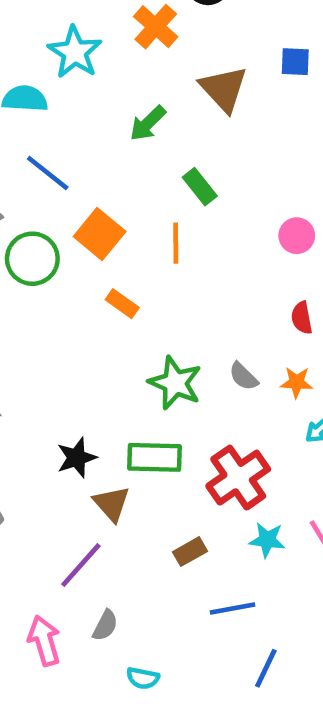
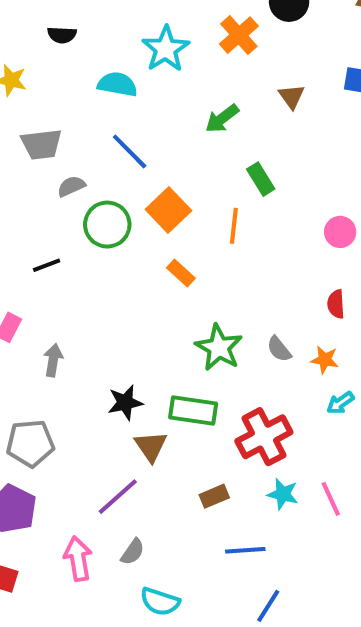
brown triangle: (224, 89) -> (292, 96), size x0.6
cyan semicircle: (143, 678) -> (160, 602), size x1.4

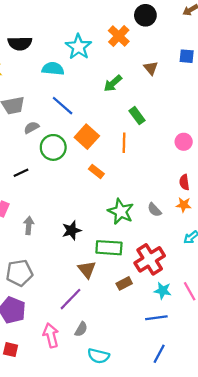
black semicircle: (62, 35) -> (20, 43), size x1.5
orange star: (325, 360) -> (184, 205), moved
black star: (125, 403) -> (72, 230), moved
brown rectangle: (214, 496) -> (124, 283), moved
blue line: (245, 550) -> (156, 318), moved

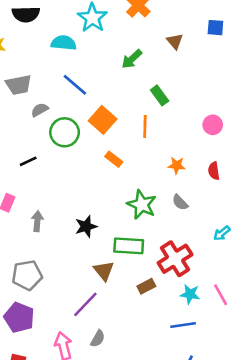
orange star: (184, 205) -> (177, 165), moved

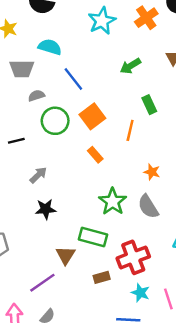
cyan semicircle: (64, 43) -> (50, 47), moved
gray semicircle: (180, 202) -> (148, 207), size x1.5
gray arrow: (37, 221) -> (38, 175), moved, turned 30
black star: (86, 226) -> (46, 209), moved

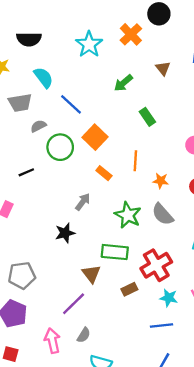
cyan semicircle: (50, 47) -> (44, 77), turned 45
orange line: (130, 130) -> (135, 161), moved
gray arrow: (38, 175) -> (83, 202), moved

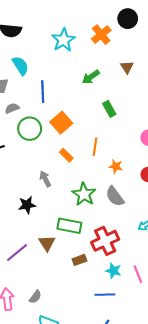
blue line: (71, 104) -> (43, 92), turned 40
gray arrow: (83, 202) -> (45, 179), turned -70
purple line: (74, 304) -> (17, 253), moved

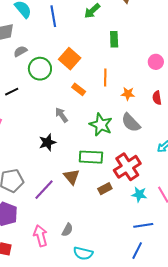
blue line: (43, 92) -> (53, 16), moved
green rectangle: (109, 109) -> (114, 39), turned 35
blue line: (105, 295) -> (143, 225), moved

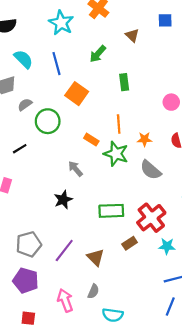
orange square: (70, 59) -> (77, 94), moved
green star: (101, 125) -> (116, 154), moved
brown triangle: (72, 177) -> (96, 257), moved

